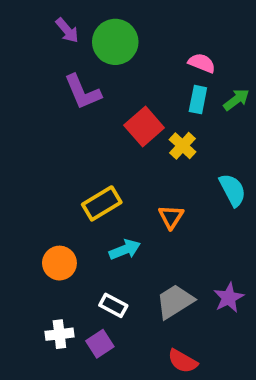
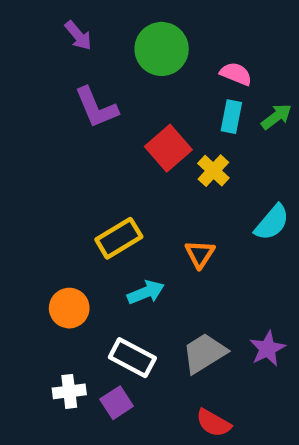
green circle: (115, 42) -> (162, 49), moved
cyan semicircle: (233, 190) -> (272, 222), turned 68
white rectangle: (113, 305) -> (132, 358), size x1.4

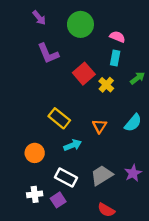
green arrow: (276, 117) -> (138, 78), moved
cyan semicircle: (272, 222) -> (133, 123), moved
yellow rectangle: (119, 238) -> (59, 118), turned 70

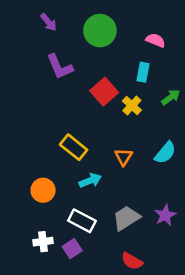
pink semicircle: (117, 37) -> (155, 40), moved

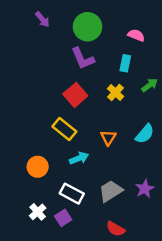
purple L-shape: (60, 67) -> (83, 58), moved
red square: (104, 92) -> (75, 95), moved
white cross: (43, 242) -> (38, 212), turned -35

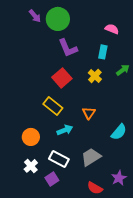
green circle: (88, 27) -> (58, 19), moved
cyan semicircle: (145, 134) -> (119, 132), moved
purple star: (145, 189) -> (119, 178), moved
white cross: (38, 212) -> (31, 166), moved

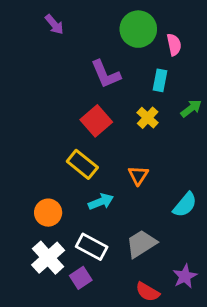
green circle: (58, 19) -> (138, 29), moved
pink semicircle: (112, 29) -> (174, 45), turned 56
white cross: (31, 166) -> (48, 258), size x1.5

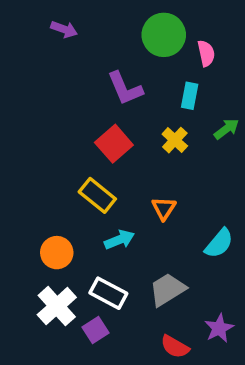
purple arrow: (54, 24) -> (64, 29), turned -30

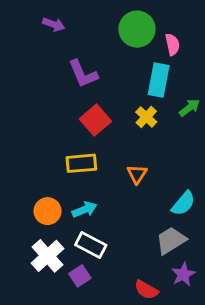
purple L-shape: (125, 88) -> (83, 74), moved
cyan rectangle: (190, 96) -> (159, 80), size x1.5
yellow rectangle: (97, 195) -> (81, 163), turned -44
cyan arrow: (119, 240) -> (85, 210), moved
gray trapezoid: (167, 289) -> (171, 240), moved

